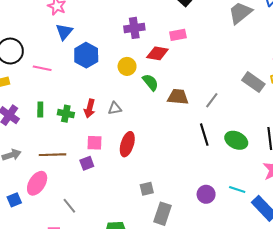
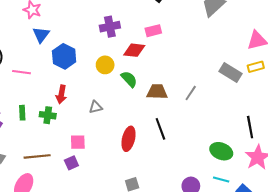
red arrow: (90, 108) -> (61, 94), moved
black line: (204, 135) -> (160, 129), moved
green ellipse: (236, 140) -> (221, 151), moved
red ellipse: (127, 144) -> (129, 139), moved

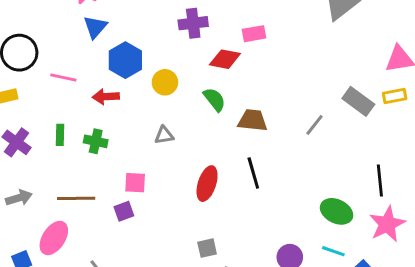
yellow circle: (105, 65) -> (165, 82), moved
gray line: (191, 93) -> (314, 125), moved
red arrow: (61, 94) -> (106, 97), moved, turned 72

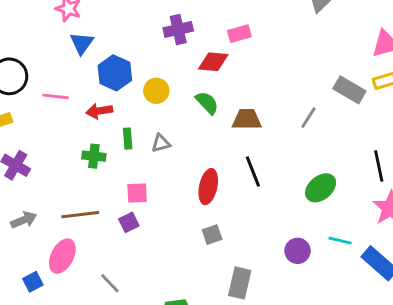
green rectangle: (60, 135) -> (128, 139), moved
green ellipse: (337, 211) -> (321, 188), moved, turned -60
gray square: (207, 248) -> (212, 235), moved

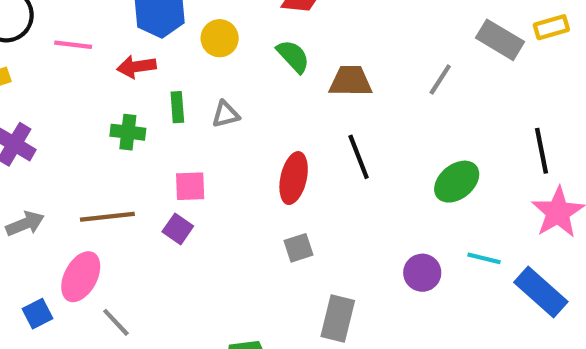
purple square: (129, 222) -> (178, 229), turned -30
gray line: (110, 283) -> (116, 322), moved

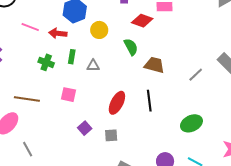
pink line: (73, 45) -> (30, 27), moved
purple square: (178, 229) -> (85, 128), moved
gray line: (116, 322) -> (28, 149), moved

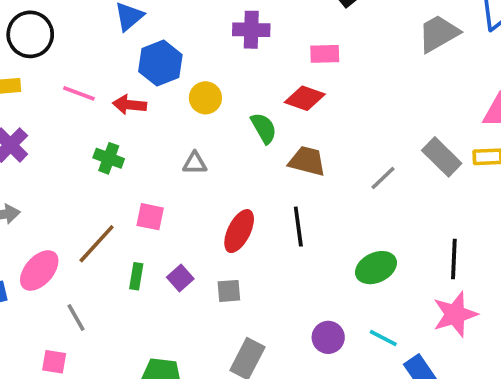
red diamond: (142, 21) -> (305, 98), moved
green rectangle: (72, 57) -> (136, 276), moved
brown line: (27, 99) -> (97, 244), moved, turned -55

